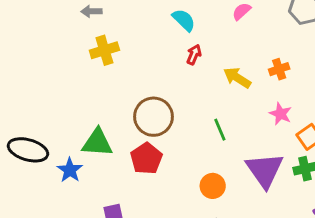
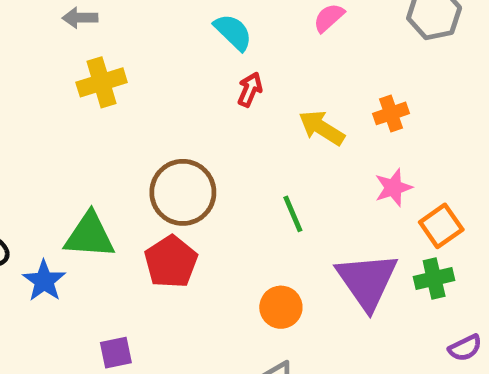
pink star: (280, 114) -> (393, 188), turned 30

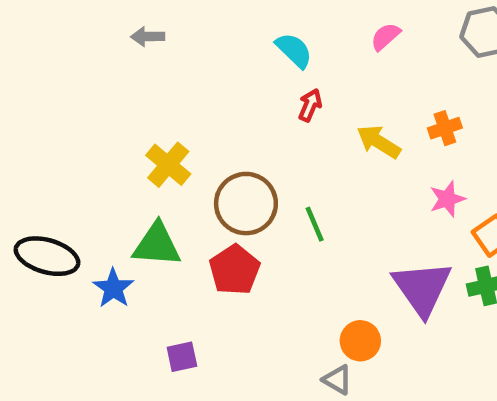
yellow cross: (102, 82) -> (168, 165), moved, turned -33
green line: (293, 214) -> (315, 224), moved
orange circle: (281, 307) -> (360, 341), moved

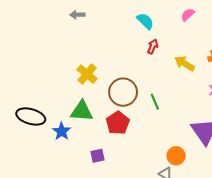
purple square: (182, 357) -> (98, 156), moved

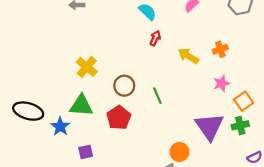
brown circle: (123, 92) -> (124, 86), size x0.7
purple square: (98, 156) -> (86, 152), moved

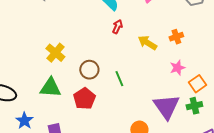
blue star: (60, 127) -> (24, 121), moved

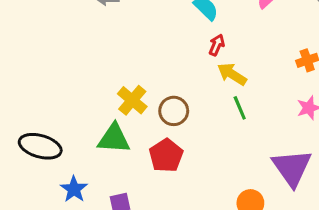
yellow arrow: (147, 43) -> (232, 74), moved
yellow cross: (55, 53) -> (132, 100), moved
green line: (119, 79) -> (240, 108), moved

